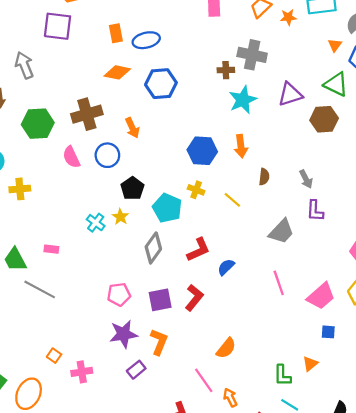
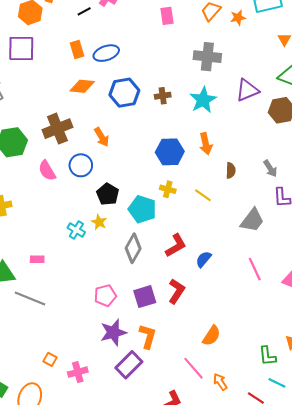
brown cross: (226, 70) -> (163, 96), moved
purple rectangle: (136, 370) -> (129, 365), size x1.5

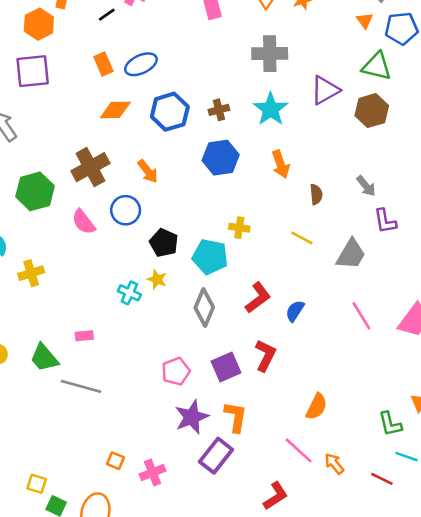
blue hexagon: (170, 152) -> (221, 158), moved
yellow line: (203, 195) -> (302, 238), moved

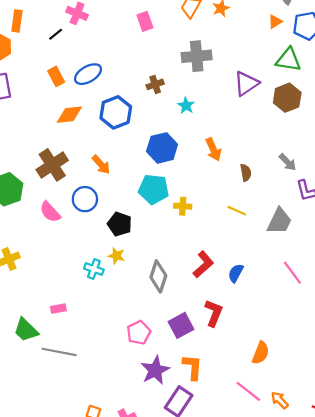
orange triangle: (365, 20) -> (275, 22), turned 40
cyan star: (271, 109) -> (186, 106), moved, size x0.6
brown cross: (219, 110) -> (155, 84), moved
cyan pentagon: (210, 257) -> (154, 189), moved

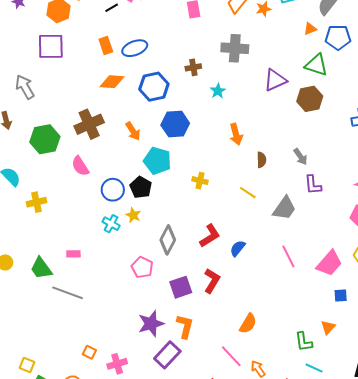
blue hexagon: (162, 148) -> (175, 124), moved
cyan pentagon: (154, 189) -> (157, 161), moved
blue circle: (85, 199) -> (113, 190), moved
pink pentagon: (139, 333) -> (142, 267), moved, turned -30

